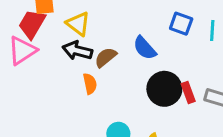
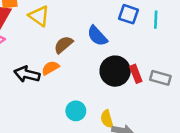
black arrow: (77, 51) -> (27, 74), moved
orange semicircle: (90, 84) -> (50, 68), turned -108

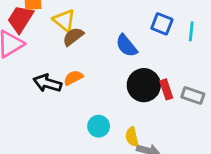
brown semicircle: (63, 45) -> (73, 37), moved

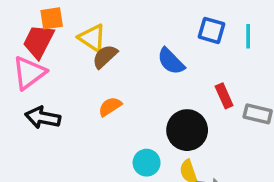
black arrow: (47, 83) -> (43, 118), moved
black circle: (144, 85) -> (187, 130), moved
red rectangle: (166, 89) -> (224, 96), moved

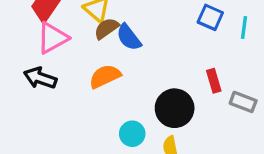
blue semicircle: (171, 61) -> (129, 37), moved
pink triangle: (29, 73) -> (52, 38), moved
orange semicircle: (110, 107) -> (105, 76), size x1.4

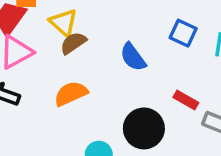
blue semicircle: (129, 37) -> (133, 57), moved
red rectangle: (214, 81) -> (186, 100), turned -45

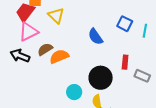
brown semicircle: (73, 43) -> (45, 49), moved
red rectangle: (186, 100) -> (125, 62), turned 64

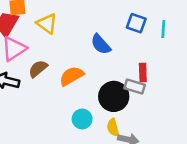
orange semicircle: (59, 56) -> (71, 76), moved
gray rectangle: (142, 76) -> (135, 87), moved

